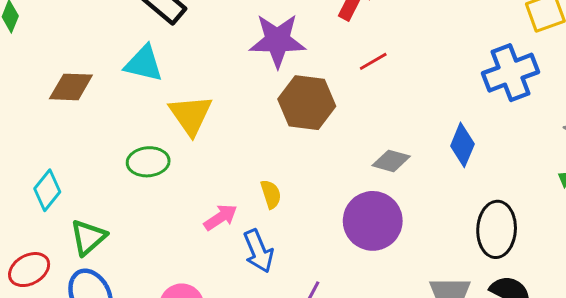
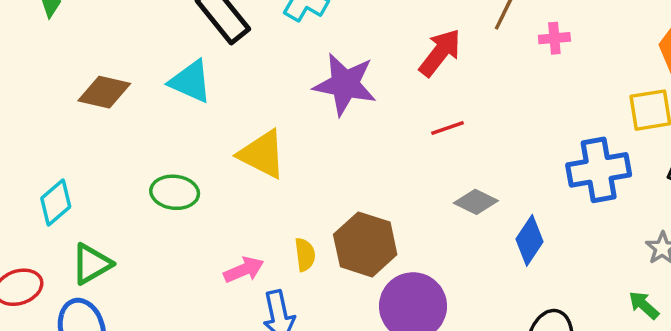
brown hexagon: (307, 103) -> (365, 244), moved
yellow triangle: (191, 115) -> (262, 154), moved, turned -39
gray diamond: (391, 161) -> (476, 202), moved

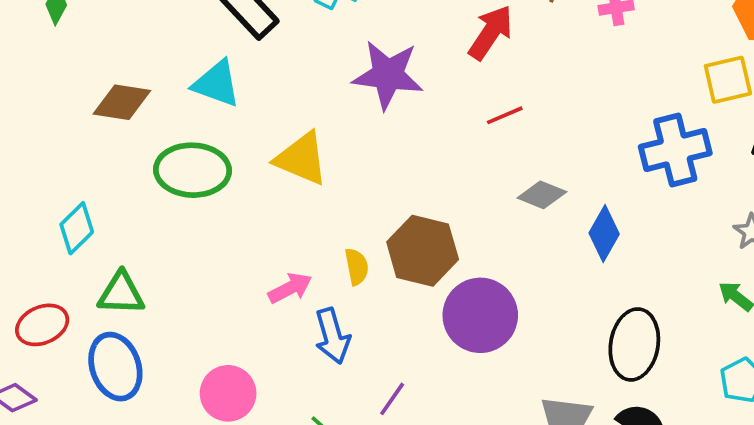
green ellipse: (175, 192) -> (192, 170), moved, size x1.4
green triangle: (92, 264) -> (121, 293), turned 36

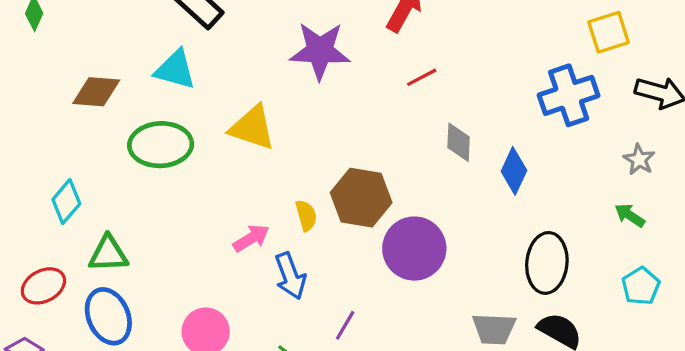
gray diamond: (542, 195) -> (459, 142), turned 75

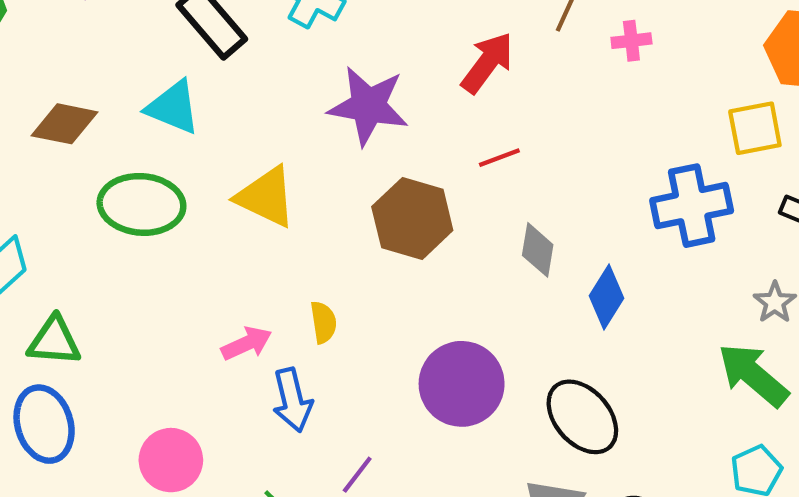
brown hexagon: (361, 198) -> (412, 218), moved
green arrow: (630, 215) -> (753, 375), size x1.8
black ellipse: (547, 263) -> (582, 417), moved, turned -54

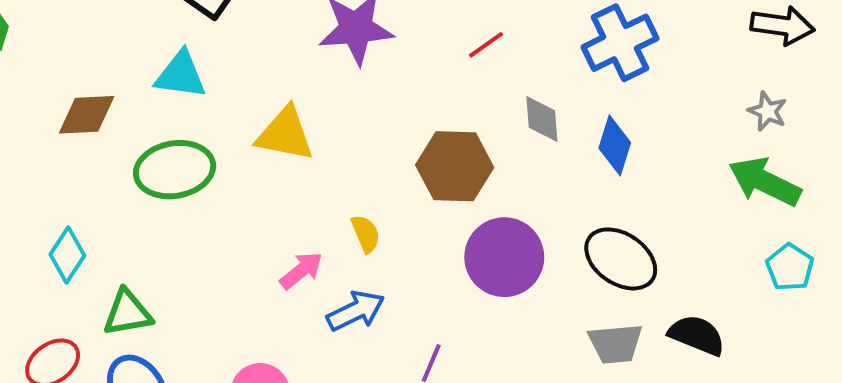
blue cross: (692, 206) -> (620, 43), moved
brown hexagon: (412, 218) -> (455, 166), moved
blue arrow: (292, 400) -> (356, 311), turned -88

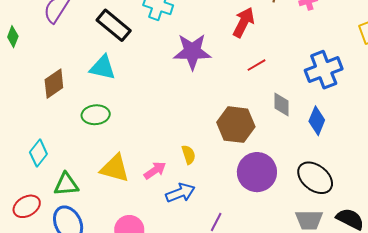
brown diamond: (87, 115) -> (54, 84), turned -36
yellow triangle: (285, 134) -> (115, 168), moved
green ellipse: (175, 170) -> (96, 115), size x0.7

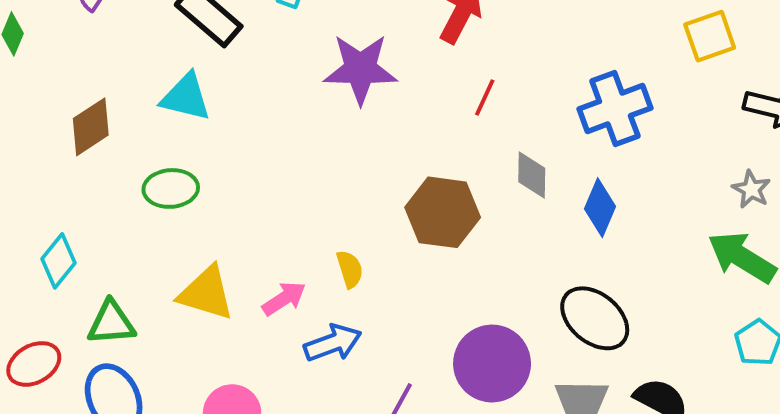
red line: (257, 65) -> (485, 98), turned -36
purple circle: (257, 172) -> (492, 364), moved

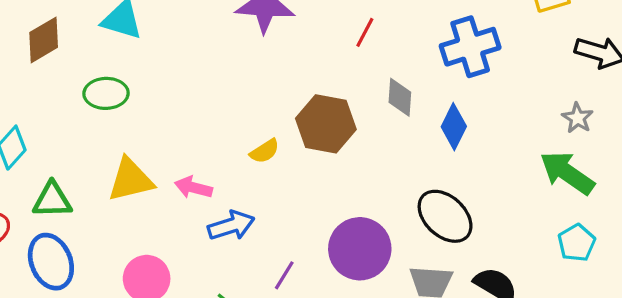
yellow semicircle: (350, 269) -> (265, 151), moved, turned 72
yellow triangle: (206, 293) -> (131, 180), turned -33
pink arrow: (284, 299) -> (193, 187), turned -135

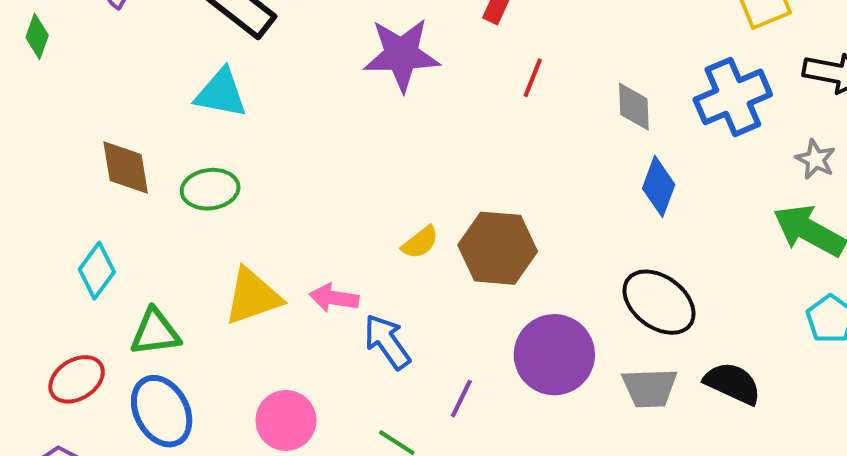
brown diamond: (44, 40) -> (126, 167), moved, turned -63
blue cross: (470, 47) -> (733, 97), moved
gray diamond: (400, 97) -> (634, 107), moved
brown hexagon: (326, 124) -> (498, 248), moved
blue arrow: (231, 226) -> (387, 342), turned -102

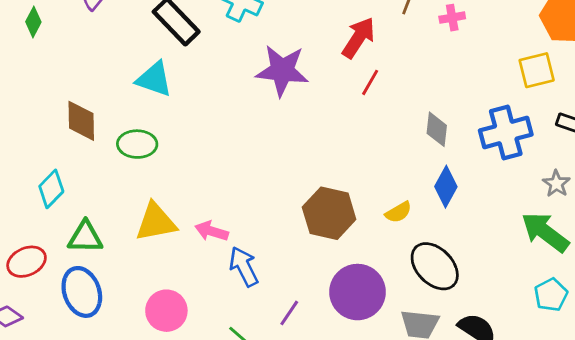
red line: (533, 78) -> (370, 82), moved
yellow semicircle: (420, 242) -> (398, 212), moved

